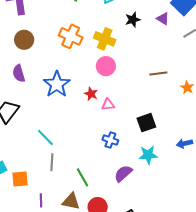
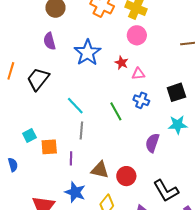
blue cross: (110, 140) -> (141, 100), moved
purple semicircle: (123, 173) -> (152, 143), turned -30
green line: (83, 177) -> (116, 111), moved
purple line: (41, 200) -> (71, 158), moved

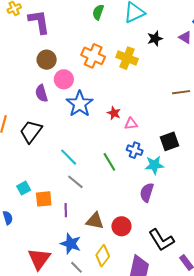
pink circle: (137, 35) -> (64, 79), moved
cyan star: (178, 125) -> (154, 165), moved
gray line: (81, 130) -> (75, 182), turned -54

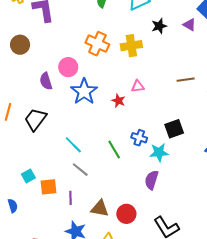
yellow cross: (127, 58) -> (131, 46), turned -30
brown circle: (47, 60) -> (20, 45), moved
pink triangle: (131, 124) -> (138, 86), moved

